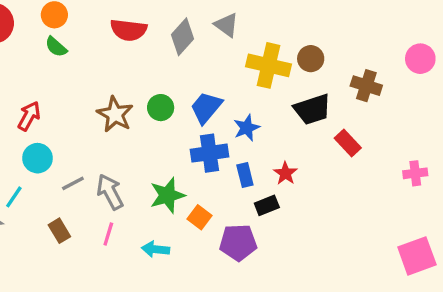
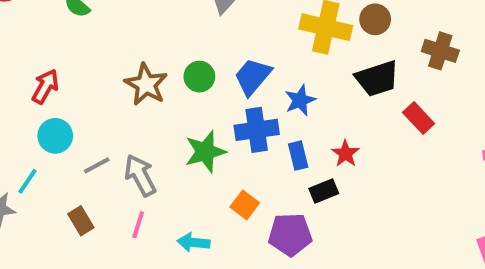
green star: (167, 195) -> (205, 152), moved

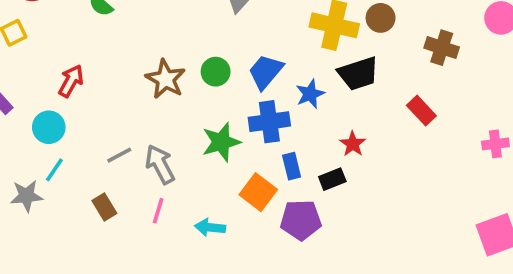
black trapezoid: (377, 79) -> (358, 74), moved
cyan circle: (55, 136) -> (49, 127), moved
blue rectangle: (298, 156) -> (292, 166), moved
orange square: (245, 205) -> (258, 192), size x1.4

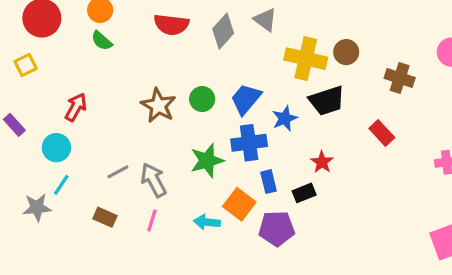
brown rectangle: (104, 207) -> (105, 217), turned -35
cyan arrow: (210, 227) -> (207, 222), moved

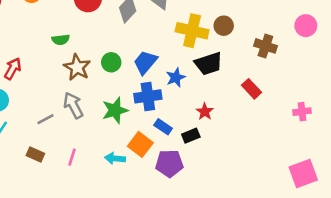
green semicircle: (102, 41) -> (61, 40), moved, turned -48
gray arrow: (154, 180) -> (73, 105), moved
blue rectangle: (268, 182) -> (163, 127), turned -42

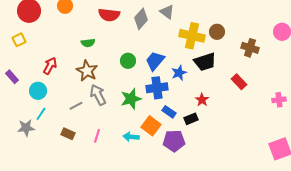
brown star: (77, 67) -> (87, 71), moved

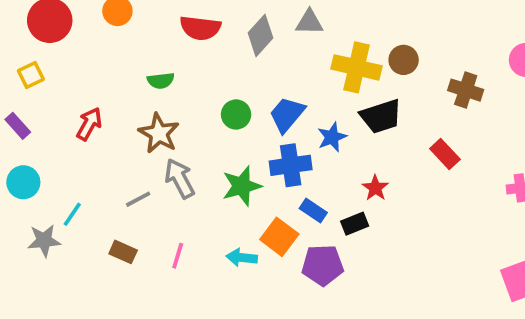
gray triangle: (167, 12) -> (309, 22), turned -35
purple rectangle: (12, 77) -> (18, 126), moved
cyan circle: (38, 91) -> (23, 182), moved

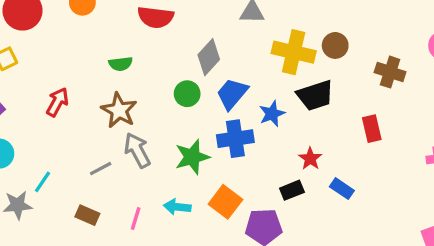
gray diamond: (261, 35) -> (209, 57), moved
red rectangle: (445, 154) -> (372, 129), turned 30
blue rectangle: (313, 210) -> (342, 189), moved
cyan arrow: (242, 258) -> (177, 207), moved

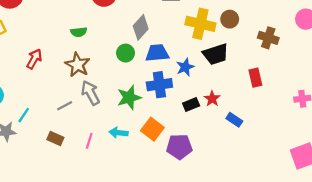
blue trapezoid: (232, 94) -> (157, 53), turned 45
black rectangle: (292, 190) -> (191, 105), moved

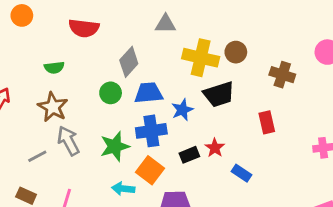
orange square: (152, 129) -> (150, 170), moved
cyan arrow: (118, 133) -> (123, 189), moved

